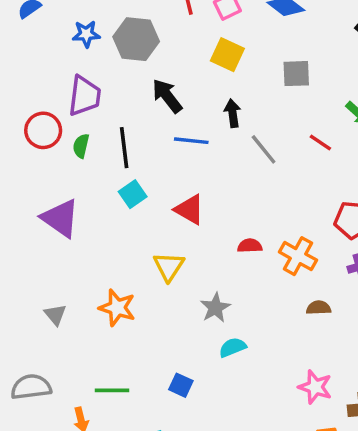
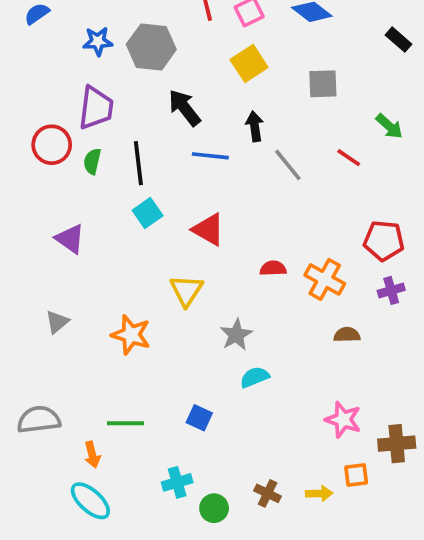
yellow square: (227, 55) -> (249, 64), turned 32
purple triangle: (60, 218) -> (70, 239), size x0.7
gray triangle: (55, 315) -> (57, 322), moved, turned 30

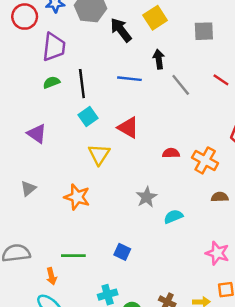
black arrow: (185, 108) -> (121, 30), moved
red circle: (52, 145) -> (25, 17), moved
green semicircle: (92, 161) -> (51, 82), turned 56
yellow triangle: (186, 290) -> (99, 154), moved
cyan semicircle: (255, 377) -> (173, 217), moved

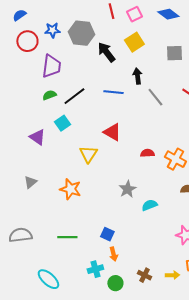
black line: (82, 84) -> (74, 96), turned 60
cyan square: (88, 117) -> (62, 123), moved
orange arrow: (51, 276) -> (113, 254), moved

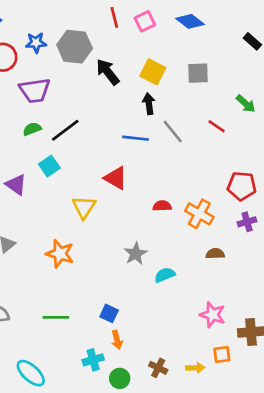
yellow square: (134, 42) -> (153, 72), moved, turned -30
purple trapezoid: (51, 66) -> (35, 90), turned 75
blue line: (113, 92) -> (136, 138), moved

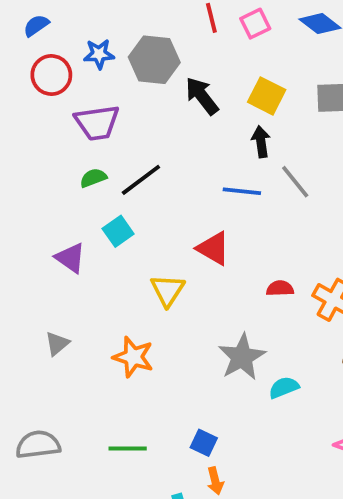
gray star: (136, 254) -> (242, 357), size x1.4

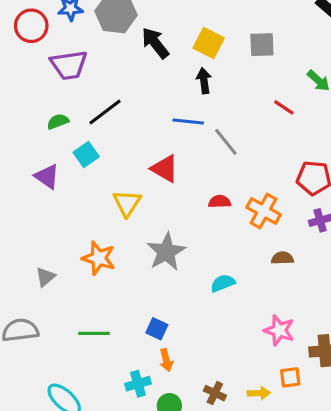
green semicircle: (93, 178) -> (58, 122), moved
gray line: (295, 182) -> (226, 142), moved
gray triangle: (57, 344) -> (45, 277), moved
gray star: (242, 357) -> (166, 252), moved

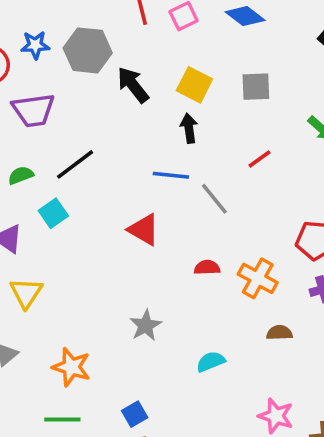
red line: (284, 107) -> (260, 159), moved, turned -70
yellow triangle: (127, 203) -> (26, 293), moved
gray star: (166, 252) -> (146, 325), size x0.7
orange star: (99, 258) -> (71, 367), moved
blue square: (157, 329) -> (135, 414), turned 35

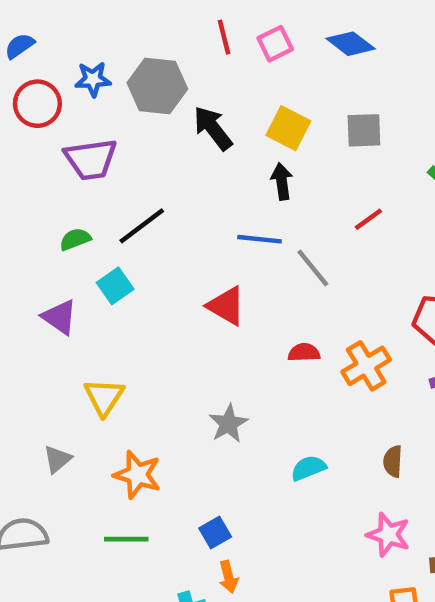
orange cross: (258, 278) -> (366, 366), turned 30
yellow triangle: (26, 293) -> (104, 397), moved
brown semicircle: (279, 333) -> (393, 461), moved, turned -85

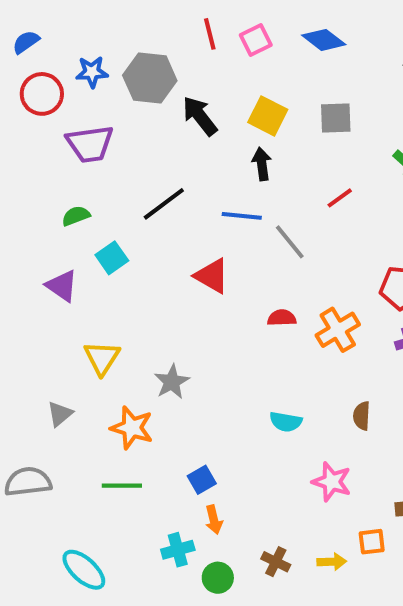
black line: (142, 226) -> (164, 204), moved
gray star: (228, 424) -> (172, 382), moved
cyan semicircle: (308, 468) -> (286, 422), turned -148
pink star: (388, 535) -> (332, 482), moved

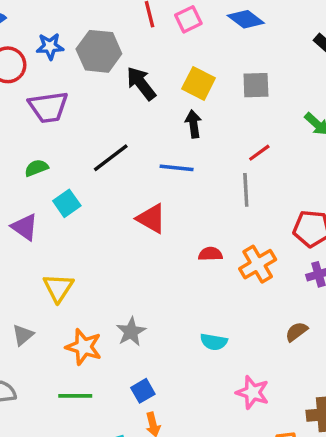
gray line: (290, 242) -> (246, 190), moved, turned 36
gray star: (172, 382) -> (131, 332), moved
brown semicircle: (362, 416) -> (296, 332), moved, turned 50

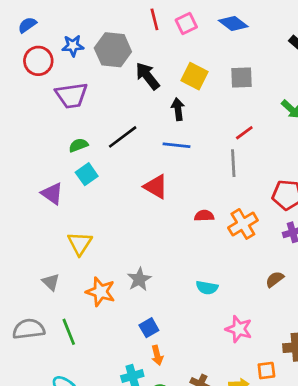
black arrow: (193, 124) -> (178, 109), moved
green semicircle: (36, 168) -> (78, 145), moved
gray triangle: (23, 335) -> (51, 282), turned -36
green line: (75, 396) -> (69, 332), moved, turned 68

